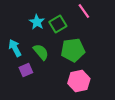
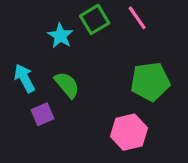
green square: (58, 24) -> (95, 19), moved
green pentagon: (73, 50) -> (150, 82), moved

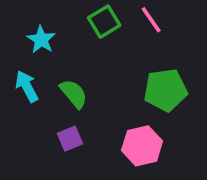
cyan star: (60, 36) -> (41, 40), moved
purple square: (42, 114) -> (70, 139), moved

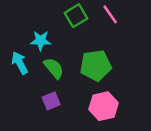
cyan star: (41, 40) -> (41, 41), moved, turned -30
green pentagon: (165, 90) -> (96, 66), moved

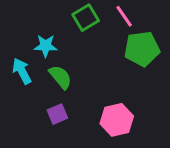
green pentagon: (96, 66) -> (142, 49), moved

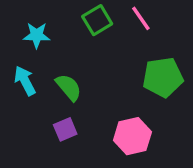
cyan star: (46, 46) -> (37, 35), moved
green pentagon: (142, 49) -> (163, 77), moved

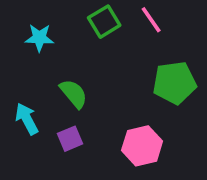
cyan arrow: (25, 81) -> (27, 119), moved

